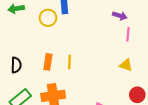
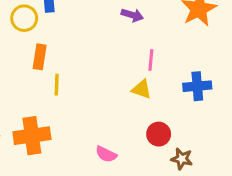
pink line: (128, 34) -> (151, 60), moved
orange rectangle: (48, 62) -> (40, 57), moved

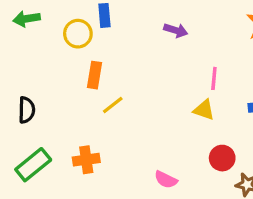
purple arrow: (132, 15) -> (176, 30), moved
yellow line: (57, 85) -> (113, 105), turned 50
orange cross: (32, 136) -> (86, 160), size x0.7

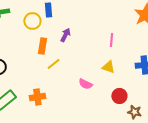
purple arrow: (176, 30) -> (65, 35), moved, turned -80
pink line: (214, 78) -> (111, 40), moved
pink semicircle: (166, 180) -> (85, 84), moved

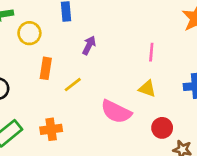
yellow circle: (32, 21) -> (29, 33), moved
orange rectangle: (42, 46) -> (46, 68), moved
pink semicircle: (85, 84) -> (116, 112), size x1.6

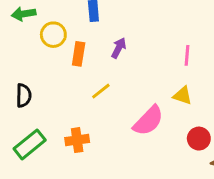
orange rectangle: (46, 68) -> (79, 54), moved
pink semicircle: (116, 112) -> (148, 121), turned -72

